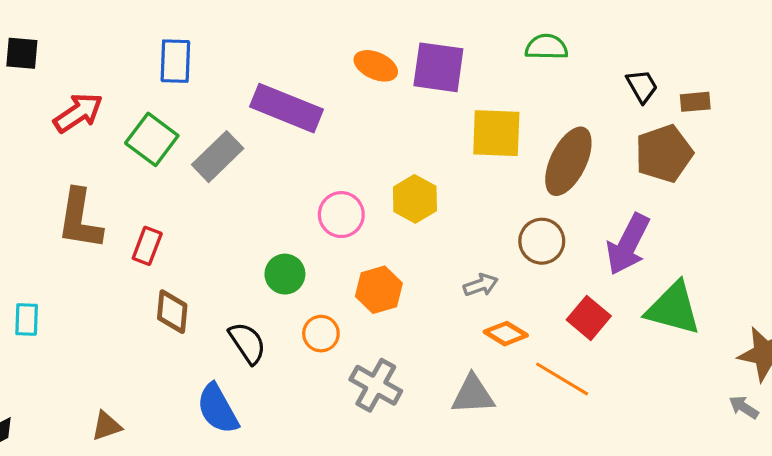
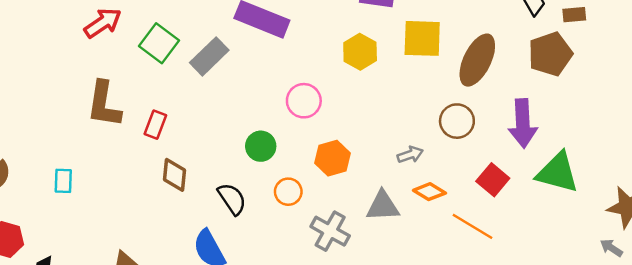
yellow hexagon: (415, 199) -> (360, 52), moved
purple arrow: (628, 244) -> (523, 123), turned -30
gray triangle: (473, 395) -> (383, 206), moved

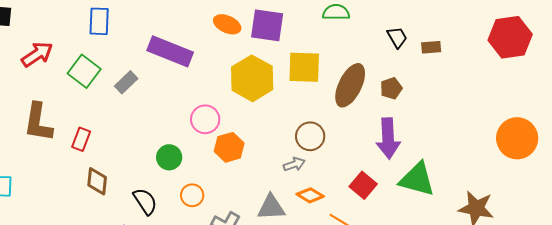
yellow hexagon: (360, 52) -> (252, 78), size x1.5
brown pentagon: (550, 54) -> (391, 88), moved, size x0.6
gray rectangle: (209, 56) -> (126, 82), size x0.7
brown circle: (457, 121) -> (310, 136), moved
orange hexagon: (333, 158) -> (229, 147), moved

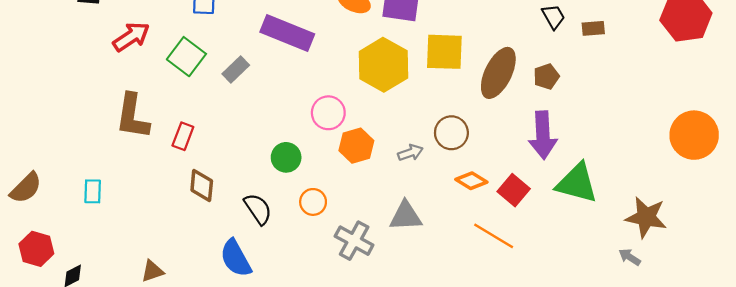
gray arrow: (294, 164) -> (410, 153), moved
orange diamond: (310, 195) -> (471, 181), moved

